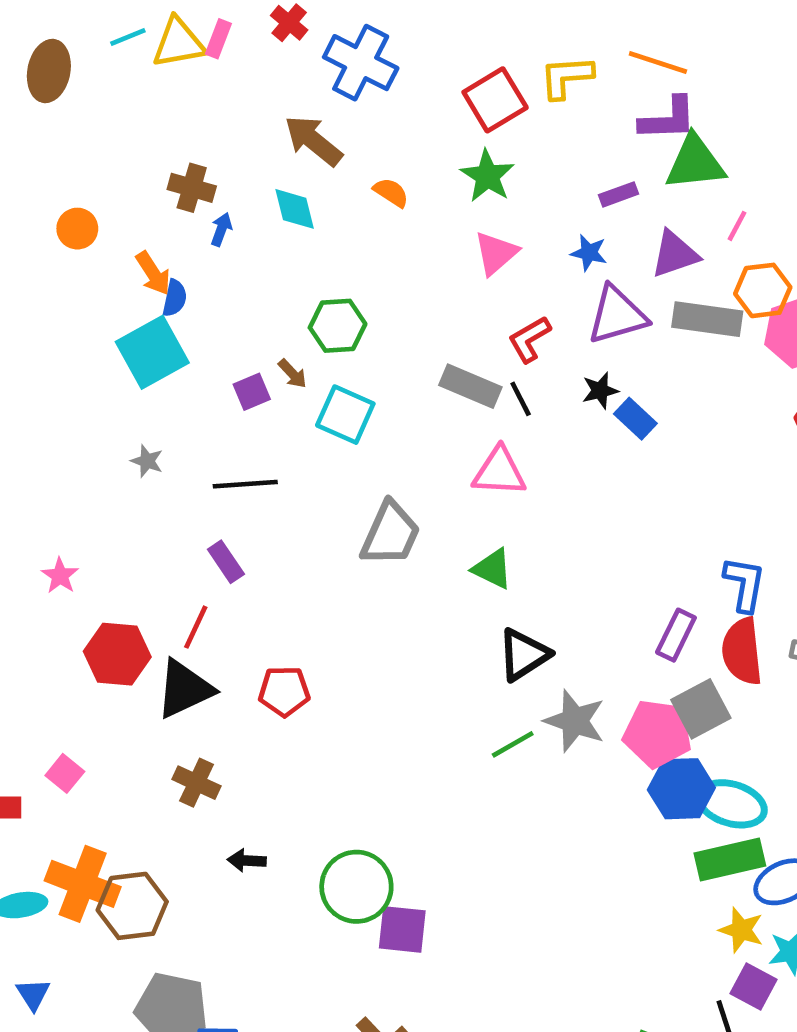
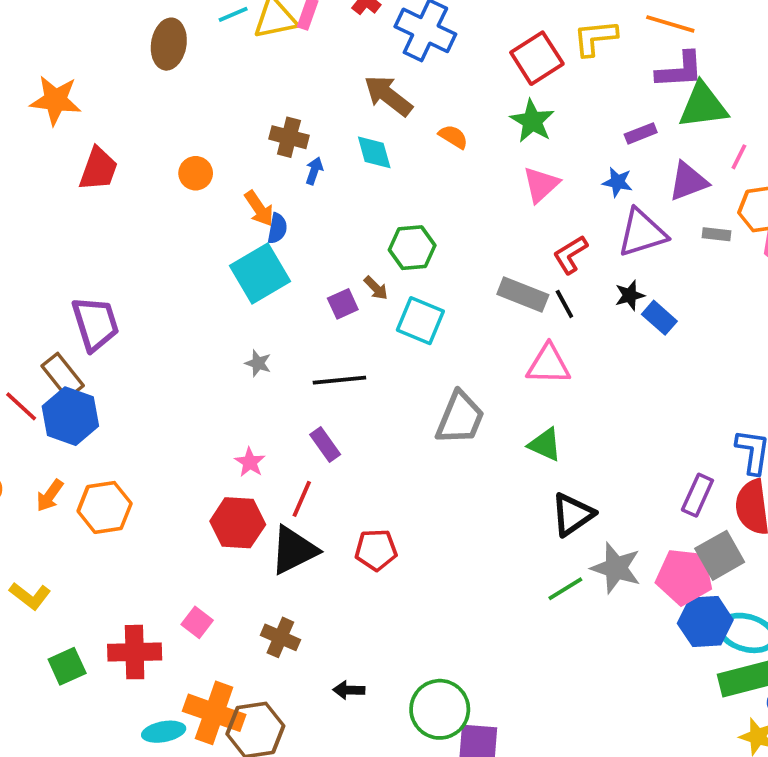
gray rectangle: (707, 319) -> (716, 234), size x0.5
pink star: (60, 576) -> (250, 462), moved
brown cross: (197, 783) -> (280, 637), moved

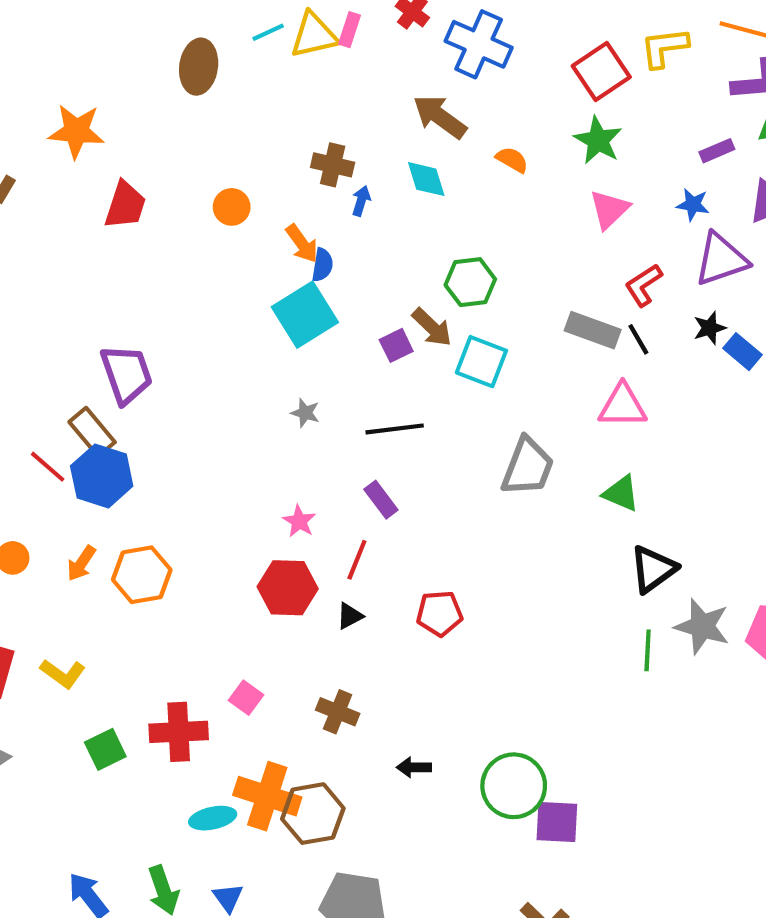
brown arrow: (376, 288) -> (432, 327), size x1.5
black triangle: (294, 550) -> (350, 616), size x0.5
green line: (565, 589) -> (648, 650), turned -54

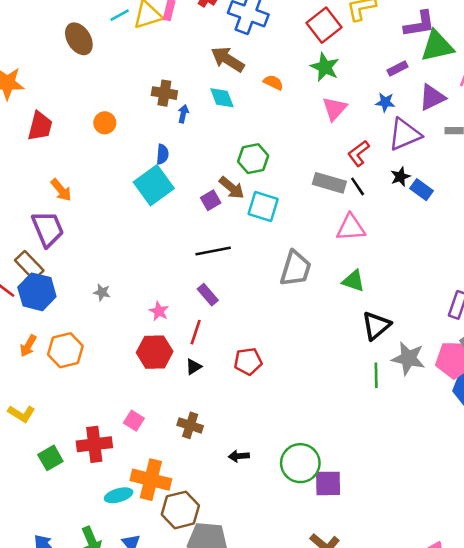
brown ellipse: (199, 67) -> (79, 39), turned -36
orange arrow: (302, 244) -> (61, 190), moved
gray star: (305, 413) -> (102, 292), moved
brown hexagon: (313, 814) -> (180, 510), moved

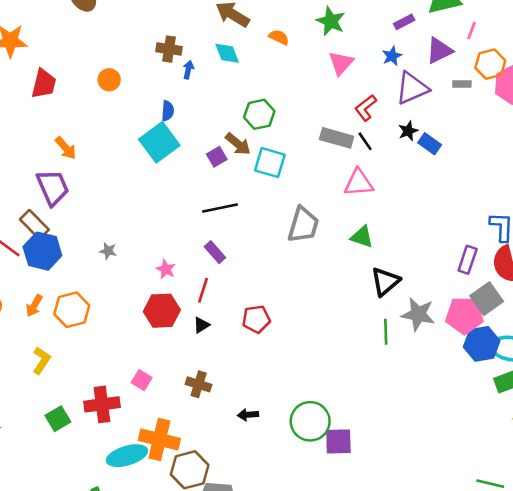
blue star: (385, 102) -> (392, 56), turned -30
yellow L-shape: (21, 414) -> (41, 361), moved, turned -88
cyan ellipse: (119, 495) -> (127, 456), size x1.4

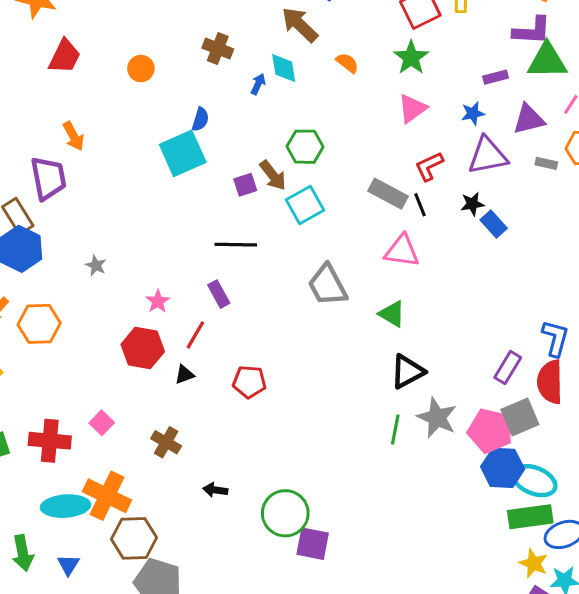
blue arrow: (188, 70) -> (258, 84), moved
cyan square: (270, 163) -> (305, 205), turned 32
gray trapezoid: (303, 225) -> (328, 285), turned 123

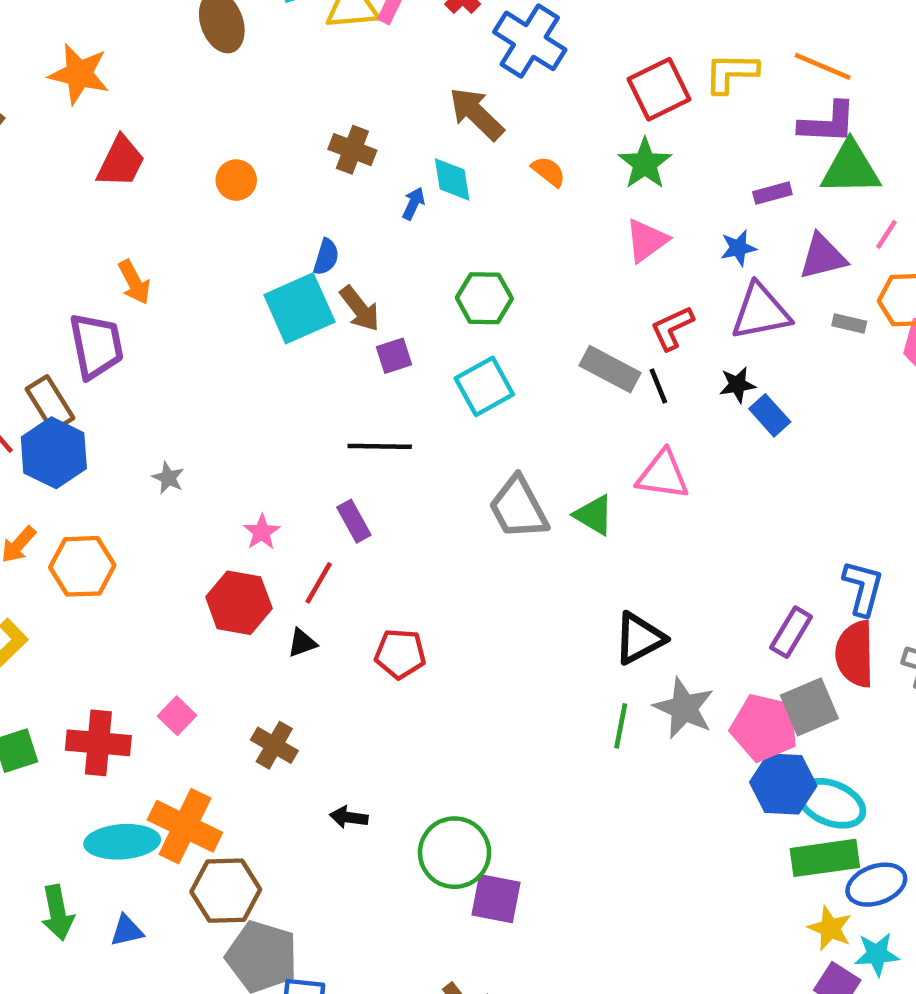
brown arrow: (273, 175) -> (360, 309), moved
pink triangle: (402, 251) -> (663, 475), moved
green triangle: (392, 314) -> (594, 515), moved
blue triangle: (68, 565) -> (127, 931), turned 45

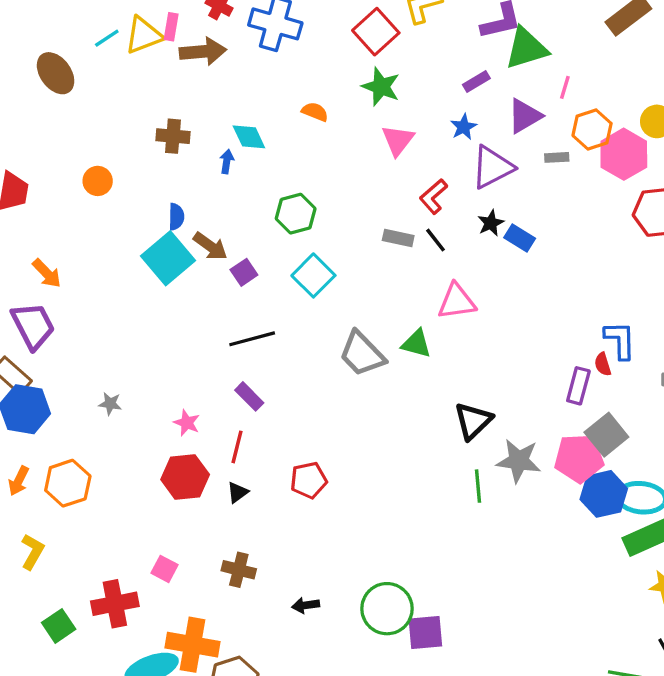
brown arrow: (476, 114) -> (203, 51), moved, turned 147
gray rectangle: (610, 369) -> (398, 238), size x0.7
red semicircle: (855, 654) -> (603, 364), moved, size x0.5

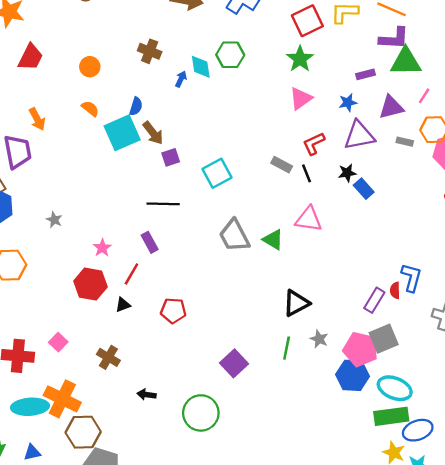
orange semicircle: (315, 112) -> (90, 109), moved
green hexagon: (296, 214) -> (230, 55), moved
gray star: (519, 461) -> (319, 339), size x0.6
blue hexagon: (604, 494) -> (353, 375), moved
purple square: (425, 633) -> (234, 363), moved, turned 36

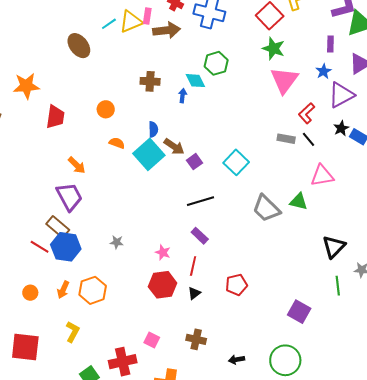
purple rectangle: (366, 74) -> (330, 44), turned -56
pink triangle: (301, 98) -> (284, 80), size x1.4

